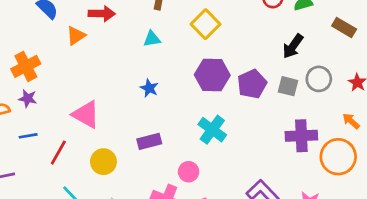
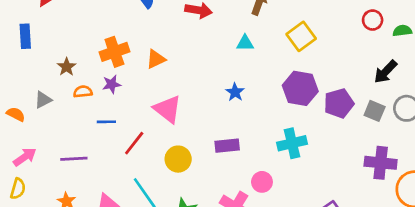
orange triangle: (76, 36) -> (156, 59), moved
purple star: (28, 98) -> (112, 84), turned -30
cyan cross: (212, 130) -> (292, 143), turned 32

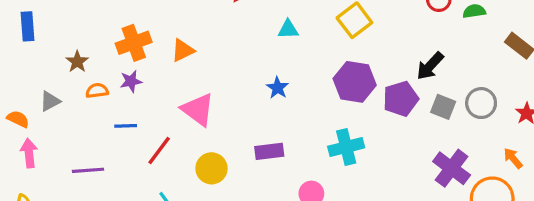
black arrow: (385, 72) -> (430, 66), moved
pink arrow: (25, 157) -> (29, 153), moved, turned -60
purple cross: (381, 163) -> (452, 168), turned 32

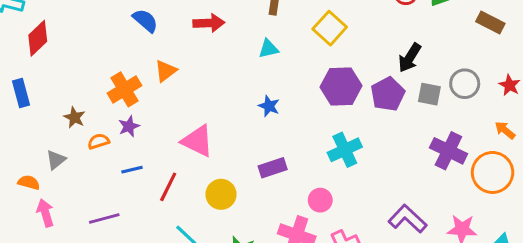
orange triangle: (183, 50) -> (166, 71), moved

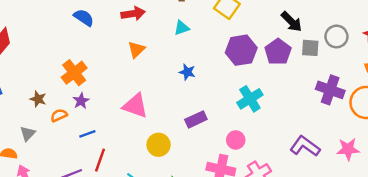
black arrow: (410, 58) -> (292, 22), turned -70
orange triangle: (166, 71) -> (136, 50), moved
red line: (168, 187) -> (100, 160), moved

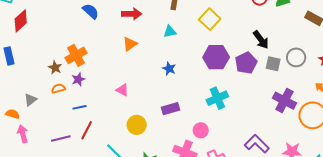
brown star: (38, 99) -> (55, 68), moved
pink triangle: (135, 106) -> (122, 90), size x0.6

